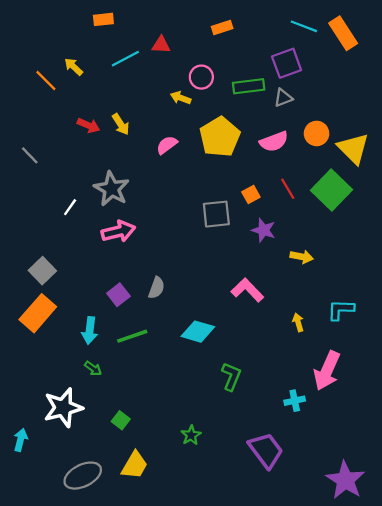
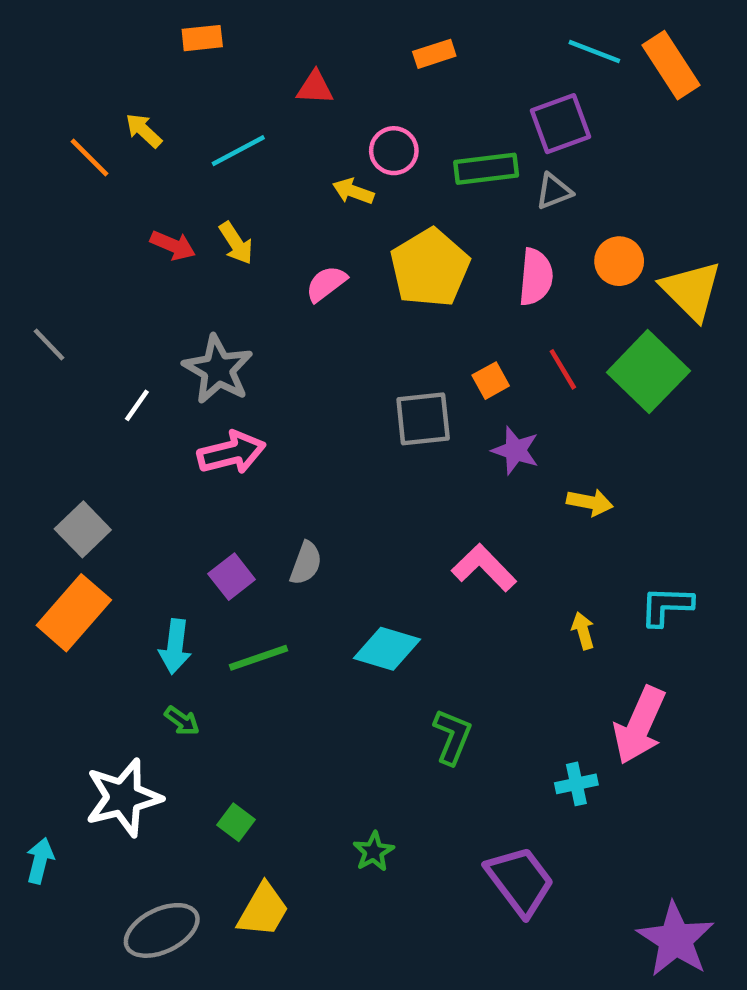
cyan line: (125, 59) -> (238, 151), moved
pink semicircle: (274, 142) -> (536, 277), turned -64
gray line: (30, 155) -> (49, 345), moved

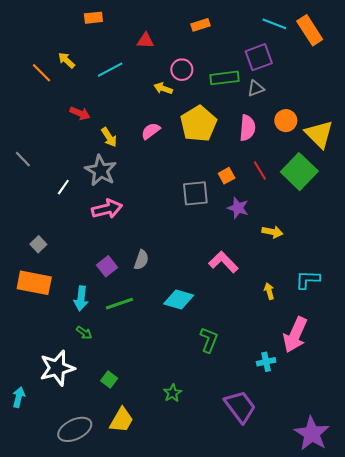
yellow arrow: (236, 243) -> (109, 137), moved
gray square: (83, 529) -> (38, 244), size x0.7
orange rectangle: (74, 613) -> (34, 283), turned 60

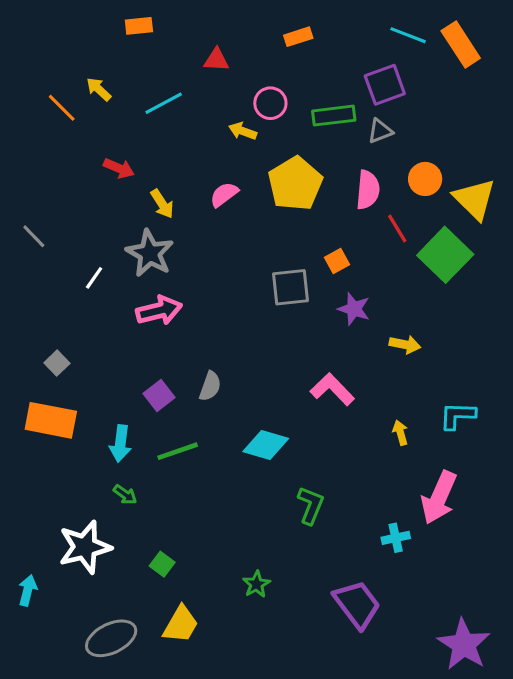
red line: (260, 171) -> (397, 228), moved

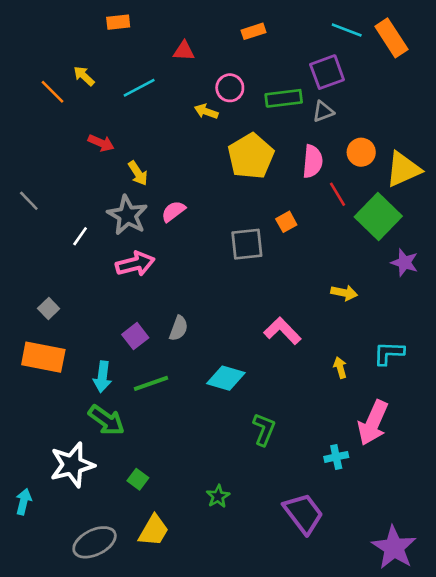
pink semicircle: (224, 194) -> (173, 211), moved
yellow triangle: (475, 199) -> (403, 169), turned 51
purple star: (354, 309) -> (405, 263), moved
green arrow: (125, 495) -> (106, 420), size x1.8

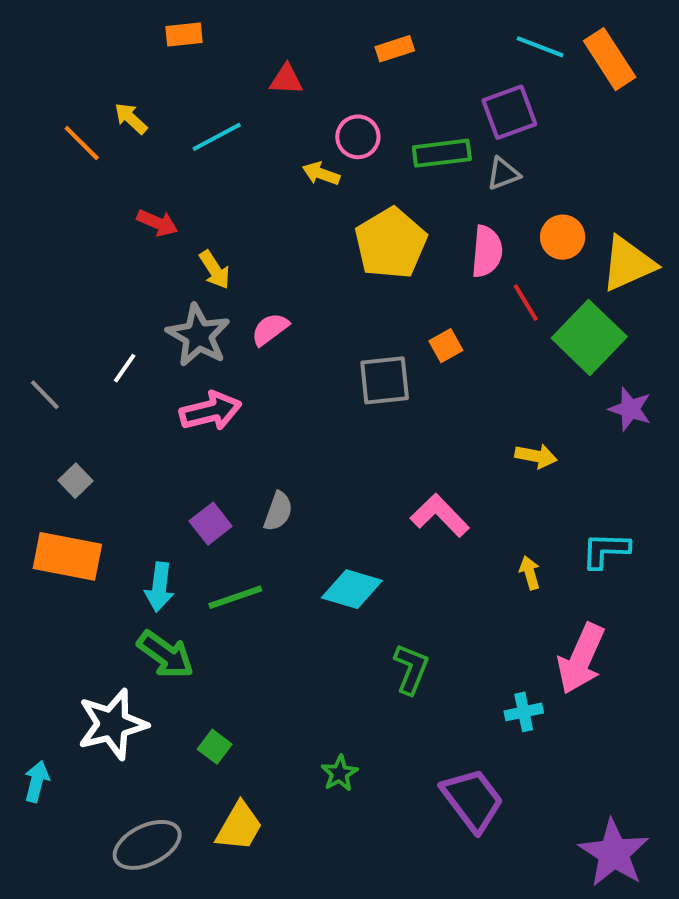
gray line: (29, 201) -> (45, 395), moved

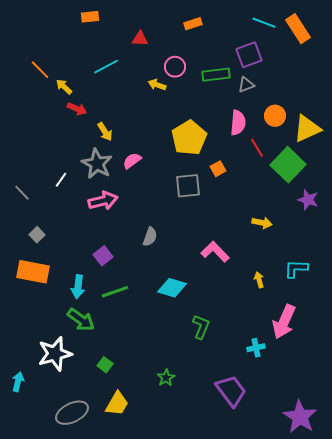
yellow arrow: (131, 118) -> (64, 87), moved
yellow pentagon: (391, 243) -> (189, 138), moved
gray semicircle: (278, 511) -> (150, 237), moved

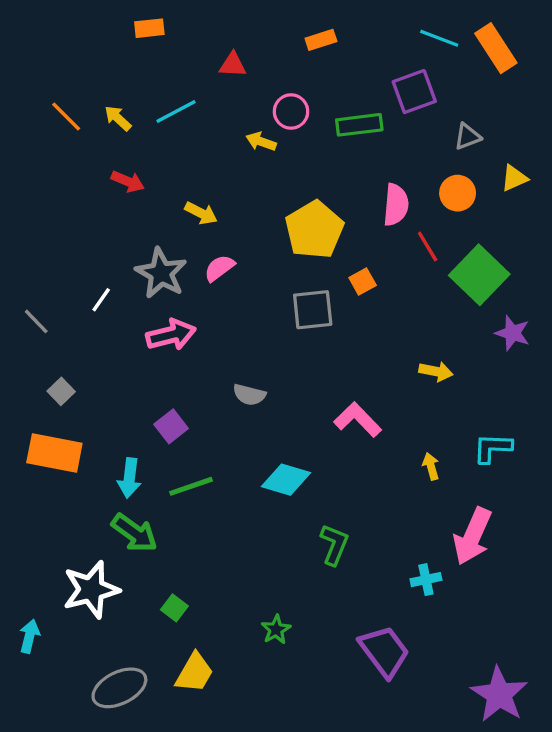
gray triangle: (246, 85) -> (468, 136), moved
yellow arrow: (64, 87) -> (118, 118), moved
yellow triangle: (307, 129) -> (514, 178), moved, size x0.6
yellow arrow: (105, 132) -> (201, 213), moved, turned -30
gray semicircle: (150, 237) -> (249, 395), turned 84

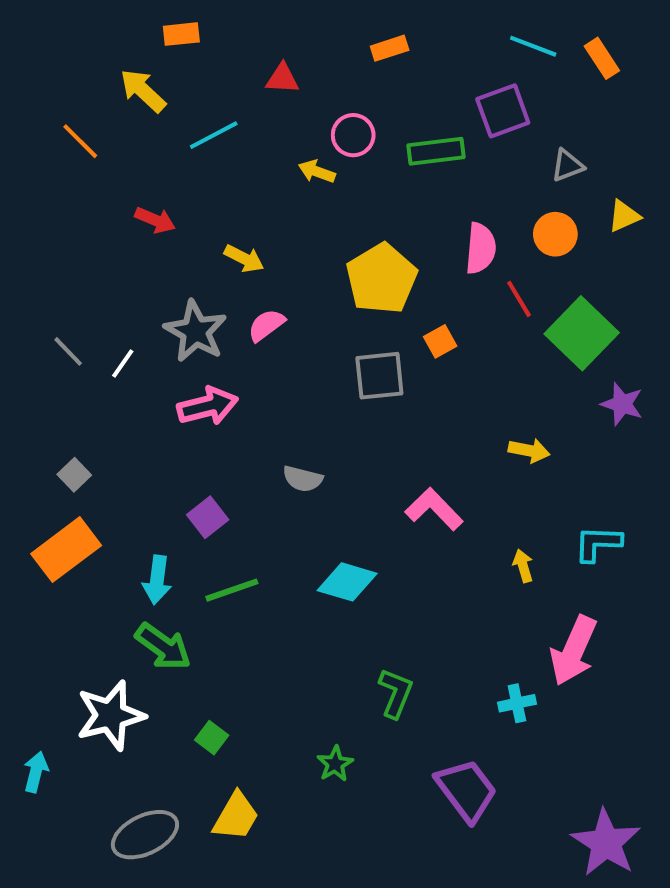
orange rectangle: (496, 48) -> (602, 58), size x0.7
yellow arrow: (118, 118) -> (143, 91), moved, size x1.4
gray line: (36, 321) -> (68, 351), moved
orange rectangle: (54, 453) -> (66, 550), turned -48
green L-shape: (334, 545) -> (396, 693), moved

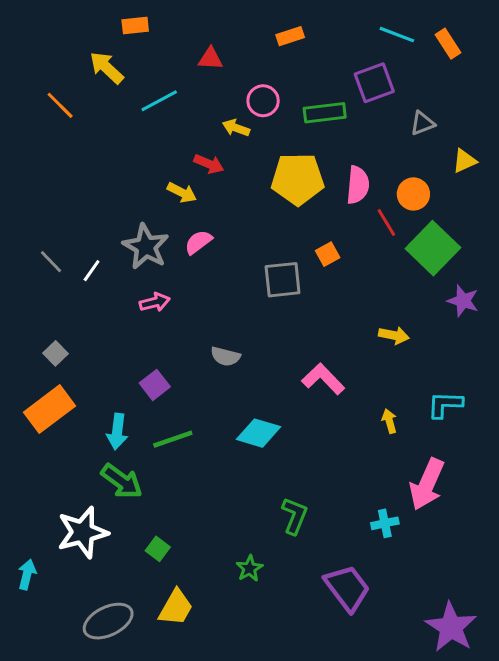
red arrow: (155, 220) -> (209, 164), moved
orange circle: (555, 234) -> (413, 194), moved
yellow pentagon: (381, 279) -> (298, 179), moved, turned 30
pink arrow: (208, 406) -> (155, 302), size x0.7

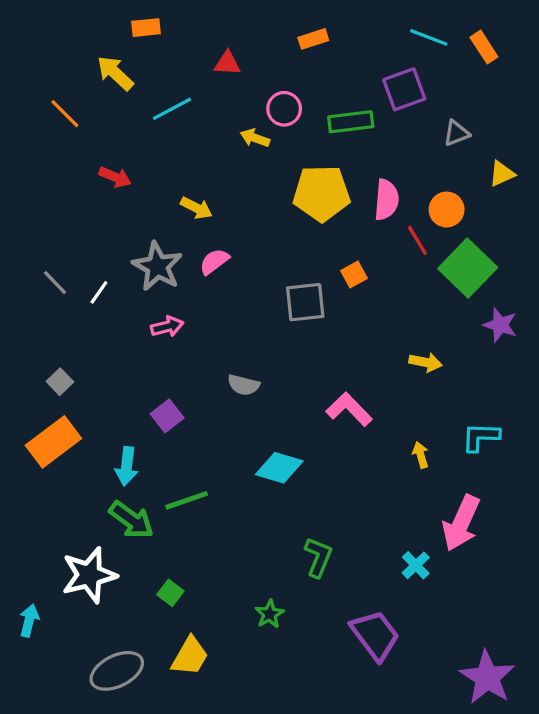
red arrow: (209, 164) -> (115, 177), moved
green line: (173, 439) -> (187, 500), moved
cyan cross: (385, 523) -> (416, 565), turned -32

